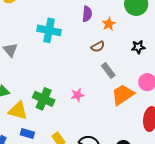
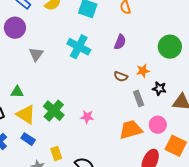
orange star: (109, 24) -> (143, 71), moved
brown semicircle: (98, 47) -> (121, 76), turned 32
gray rectangle: (108, 70) -> (139, 98), moved

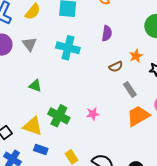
gray triangle: (36, 54) -> (30, 44), moved
brown semicircle: (121, 76) -> (116, 67), turned -32
green triangle: (17, 92) -> (35, 86), moved, turned 32
gray rectangle: (139, 98) -> (130, 90), moved

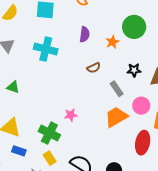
orange star: (136, 56) -> (112, 42), moved
gray rectangle: (130, 90) -> (117, 89), moved
green cross: (59, 116) -> (49, 133), moved

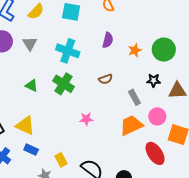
green circle: (134, 27) -> (164, 50), moved
brown semicircle: (94, 68) -> (106, 79), moved
green cross: (49, 133) -> (64, 84), moved
red ellipse: (143, 143) -> (155, 153), turned -50

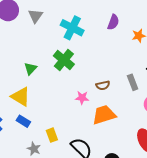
brown semicircle: (106, 79) -> (103, 85), moved
green triangle: (32, 86) -> (30, 69), moved, turned 40
orange trapezoid: (131, 125) -> (104, 115), moved

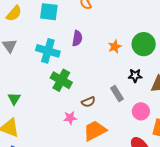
purple semicircle: (113, 22) -> (77, 38), moved
green cross: (64, 60) -> (61, 80), moved

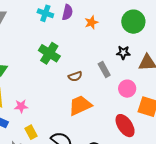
orange star: (115, 47) -> (91, 22), moved
cyan cross: (48, 51) -> (45, 13), moved, size x0.7
pink star: (70, 118) -> (21, 106), moved

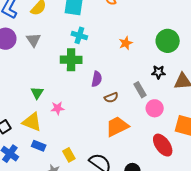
purple semicircle: (67, 12) -> (97, 79), moved
green cross: (49, 53) -> (71, 60), moved, turned -30
pink circle: (127, 89) -> (155, 108), moved
pink star: (21, 106) -> (58, 108), moved

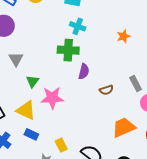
gray triangle: (33, 40) -> (16, 59), moved
purple semicircle: (97, 79) -> (84, 71), moved
pink star: (58, 108) -> (52, 98), size x1.6
orange trapezoid: (117, 126) -> (124, 127), moved

